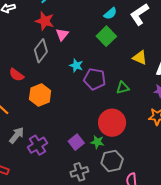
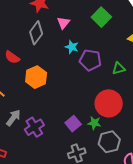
pink triangle: (62, 34) -> (63, 23), moved

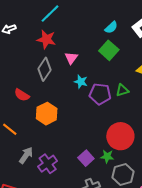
green triangle: (119, 68) -> (122, 90), moved

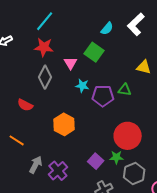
green square: (109, 50) -> (94, 52), moved
green triangle: (122, 90) -> (125, 90), turned 32
orange hexagon: (47, 114) -> (64, 124), moved

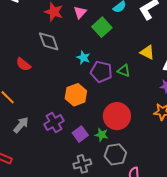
pink triangle: (70, 63) -> (80, 12), moved
gray diamond: (45, 77) -> (49, 41), turned -60
orange hexagon: (64, 124) -> (76, 95), moved
purple cross: (58, 171) -> (54, 122), moved

